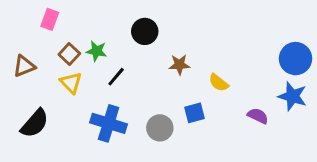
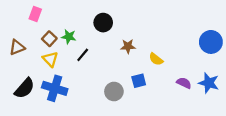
blue star: (292, 96) -> (209, 83), moved
blue cross: (109, 123) -> (55, 88), moved

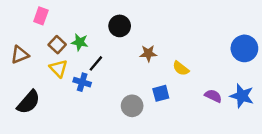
blue cross: (55, 88) -> (82, 82), moved, size x0.6

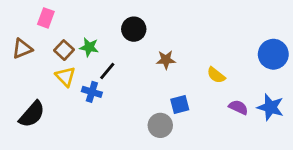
brown triangle: (20, 55) -> (22, 49), moved
yellow semicircle: (181, 68) -> (216, 75), moved
gray circle: (132, 106) -> (160, 125), moved

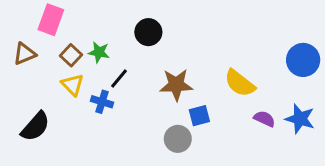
pink rectangle: (46, 18) -> (51, 20), size x1.4
brown star: (166, 60) -> (176, 85), moved, size x1.5
yellow semicircle: (216, 75) -> (240, 83), size x1.5

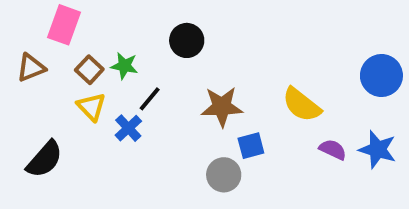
blue cross: (102, 102) -> (128, 128), turned 30

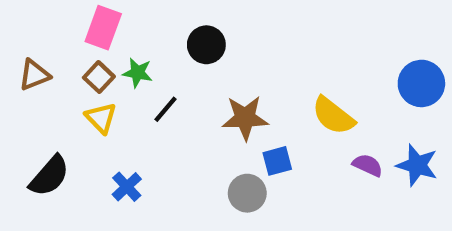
pink rectangle: (64, 25) -> (103, 28), moved
blue cross: (128, 128) -> (127, 187), moved

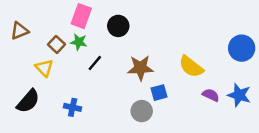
pink rectangle: (103, 28) -> (81, 16), moved
brown triangle: (34, 75) -> (20, 31), moved
yellow triangle: (101, 118) -> (44, 68), moved
blue cross: (127, 187) -> (73, 107), turned -35

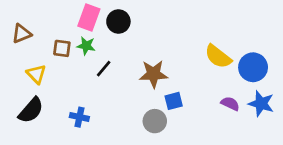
black circle: (118, 26) -> (118, 22), moved
brown square: (57, 44) -> (62, 48), turned -35
blue circle: (242, 48) -> (253, 67), moved
yellow semicircle: (191, 67) -> (218, 56), moved
yellow triangle: (44, 68) -> (36, 74), moved

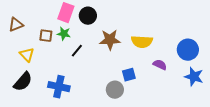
yellow semicircle: (218, 56) -> (142, 42), moved, turned -35
brown star: (153, 74) -> (110, 40), moved
purple semicircle: (230, 104) -> (160, 65), moved
blue cross: (79, 117) -> (59, 87), size x1.5

